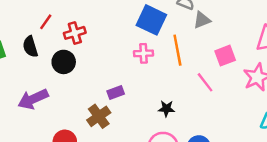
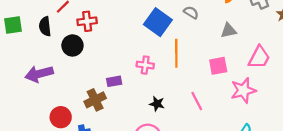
gray triangle: (202, 20) -> (228, 31), moved
pink cross: (143, 53) -> (145, 65), moved
pink line: (205, 82) -> (197, 101), moved

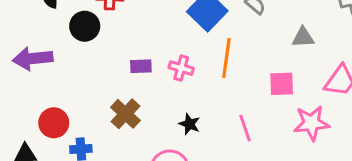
purple rectangle: (114, 81) -> (141, 66), moved
brown cross: (95, 100) -> (125, 114), moved, turned -30

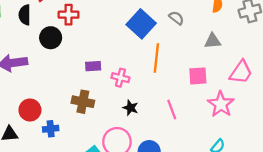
pink cross: (181, 68) -> (120, 78), moved
brown cross: (125, 114) -> (83, 102), turned -30
pink star: (311, 123) -> (221, 104), turned -30

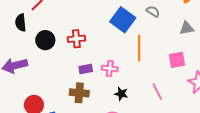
red cross: (69, 15) -> (76, 39), moved
purple rectangle: (93, 66) -> (86, 69), moved

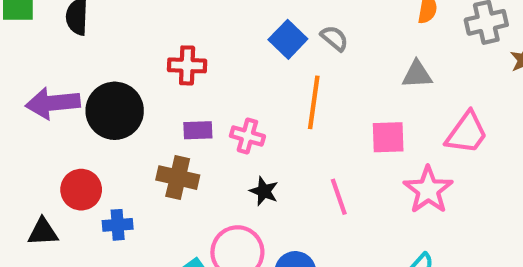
gray semicircle: (153, 11) -> (334, 38), moved
blue square: (123, 20) -> (288, 39), size x0.7
black circle: (45, 40) -> (115, 111), moved, size x1.4

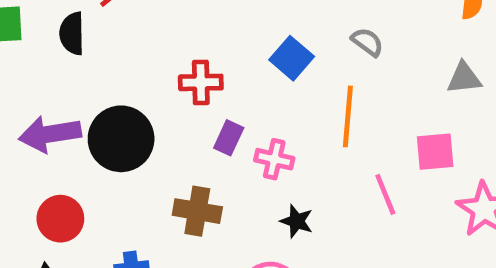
blue square: (288, 39) -> (292, 58), moved
purple rectangle: (198, 130) -> (229, 138), moved, turned -60
red circle: (81, 190) -> (60, 219), moved
pink line: (339, 197) -> (385, 194), moved

